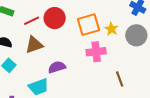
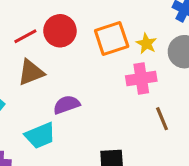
pink cross: (96, 52) -> (141, 78), moved

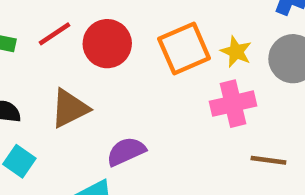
red line: (25, 36) -> (55, 34), moved
brown line: (162, 119) -> (268, 160), turned -55

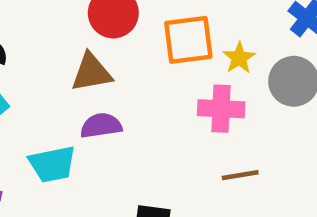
brown triangle: (70, 108) -> (91, 72), moved
brown line: (268, 160) -> (240, 175), turned -33

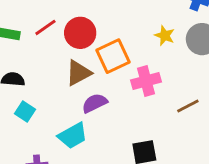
orange square: (188, 40) -> (113, 56), moved
pink cross: (221, 109) -> (146, 81), moved

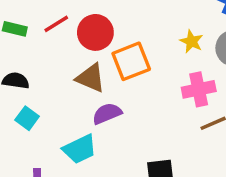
brown triangle: (78, 73) -> (91, 78), turned 48
pink cross: (146, 81) -> (199, 89), moved

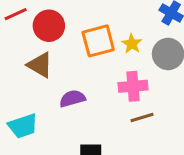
orange square: (131, 61) -> (98, 41), moved
purple semicircle: (107, 113) -> (72, 99), moved

